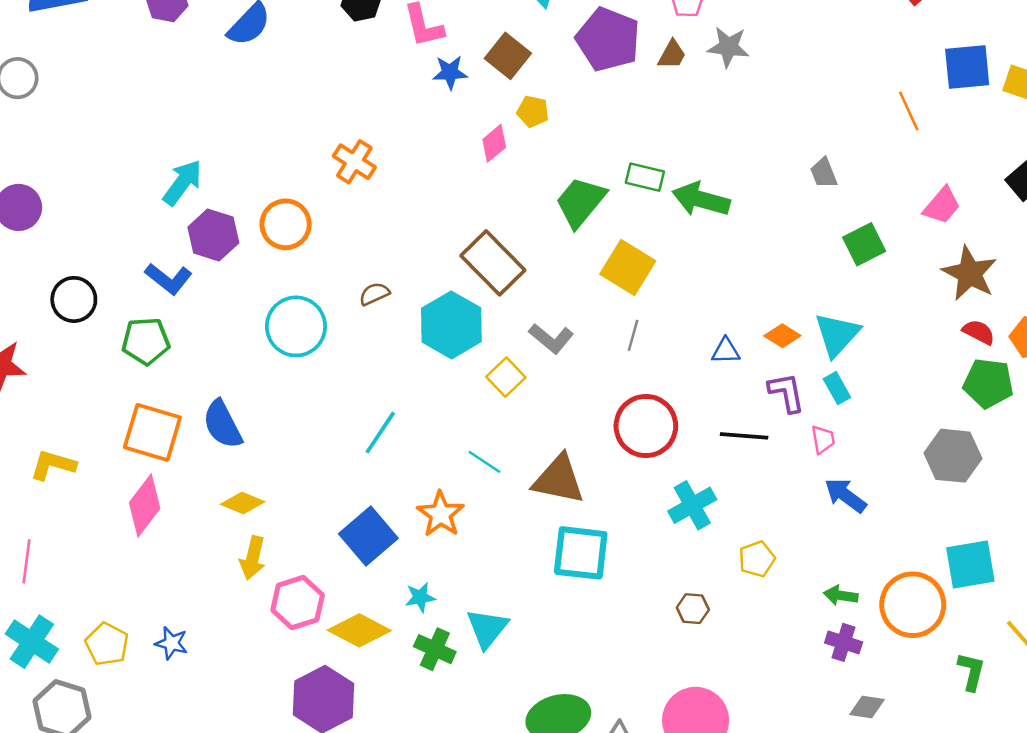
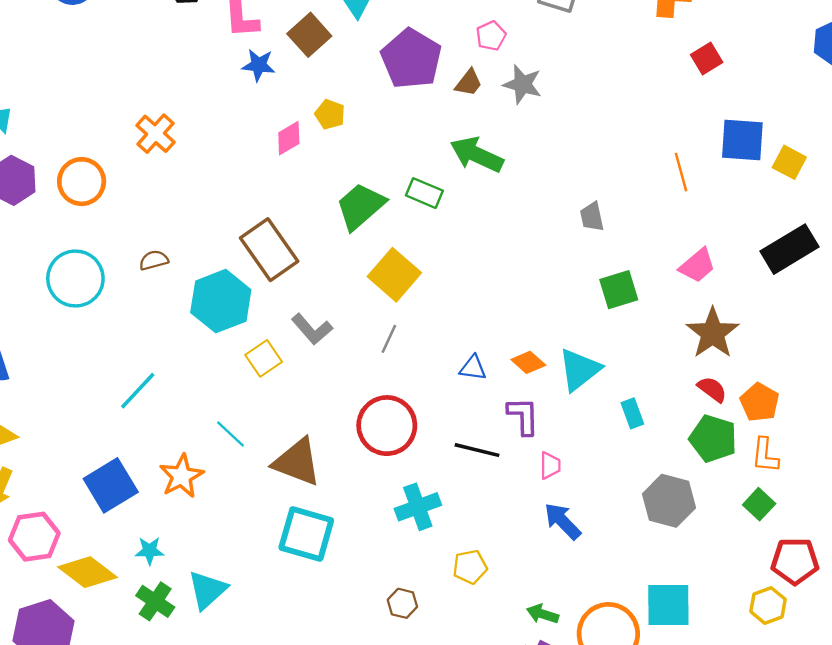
brown square: (508, 56) -> (309, 35), moved
green arrow: (701, 199) -> (477, 155), moved
cyan rectangle: (837, 388) -> (632, 413), moved

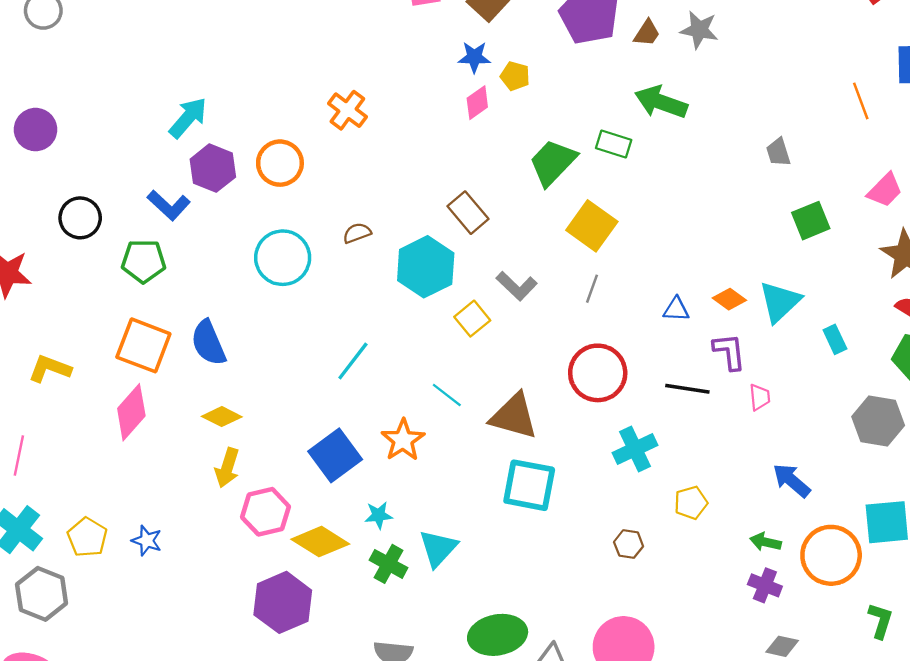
blue star: (259, 65) -> (474, 57), moved
brown rectangle: (269, 250) -> (468, 213), size x0.7
blue arrow: (562, 521) -> (792, 480), moved

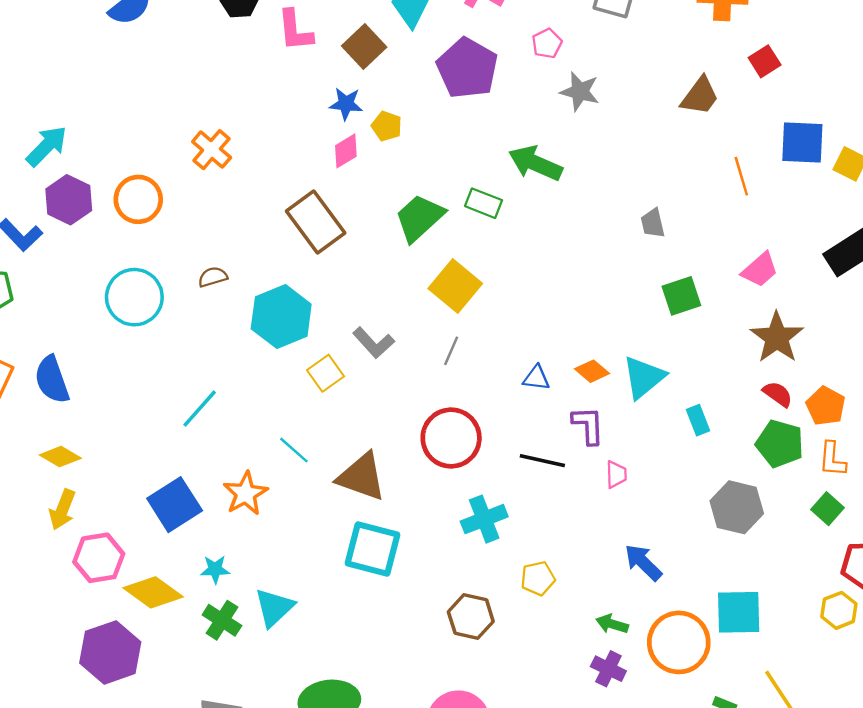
brown trapezoid: (647, 33) -> (700, 96), moved, size x1.4
brown rectangle: (468, 213) -> (316, 222), moved, size x1.4
brown hexagon: (629, 544) -> (471, 617), size x1.5

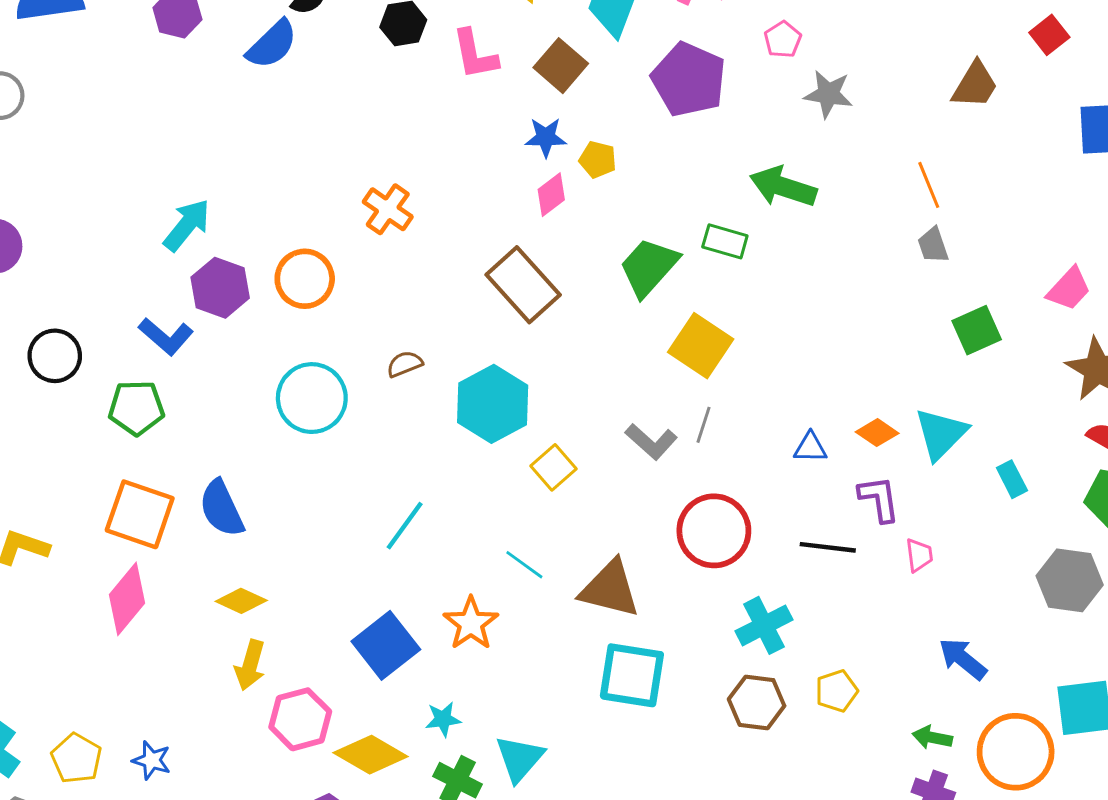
orange line: (741, 176) -> (929, 185), moved
gray L-shape: (374, 343) -> (651, 442), moved
brown hexagon: (471, 617) -> (757, 702), moved

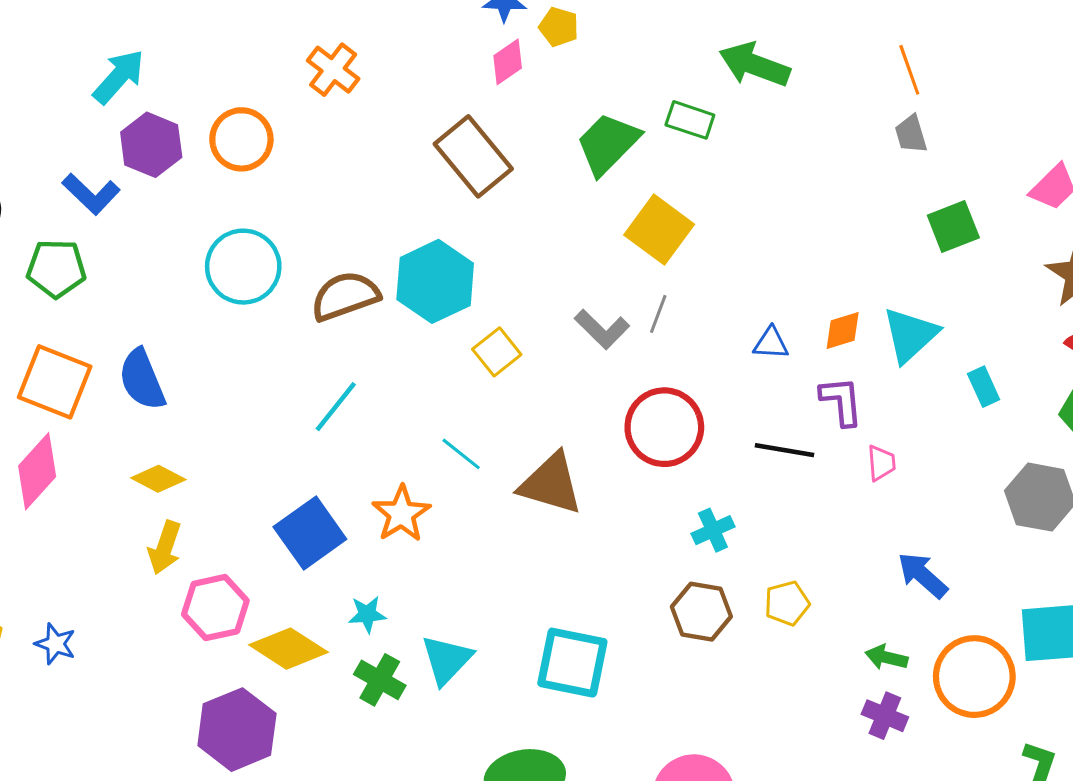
brown semicircle: (405, 364) -> (345, 296), moved, size x1.8
orange diamond: (877, 433) -> (843, 331), turned -54
cyan cross: (764, 625) -> (713, 530), size x0.7
cyan square: (632, 675) -> (572, 663), moved

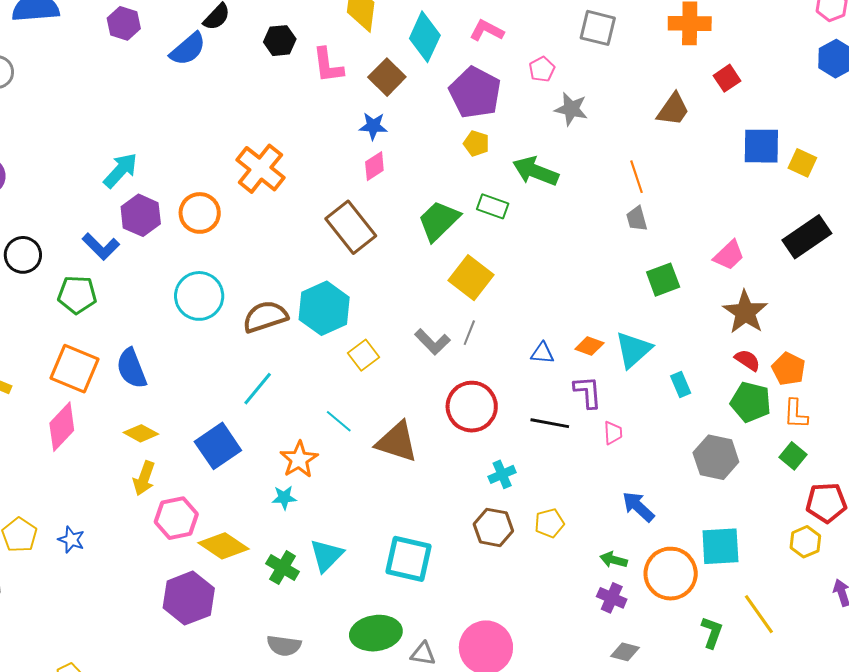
yellow pentagon: (559, 27) -> (476, 144), moved
orange cross: (333, 70) -> (260, 169), size x1.4
orange diamond: (843, 331) -> (589, 346), turned 36
blue square: (310, 533) -> (218, 446), moved
cyan star: (367, 614) -> (284, 498), moved

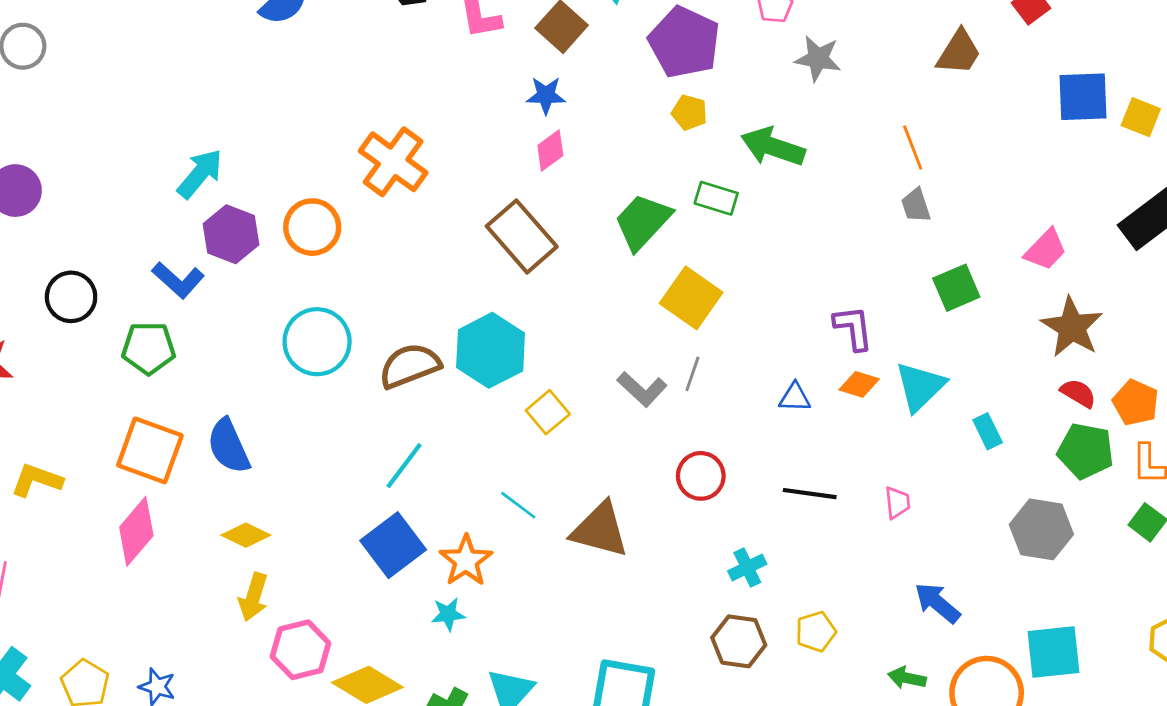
purple L-shape: (588, 392) -> (853, 328), moved
red circle: (472, 407) -> (701, 476), size x0.7
blue square: (218, 446) -> (393, 545), moved

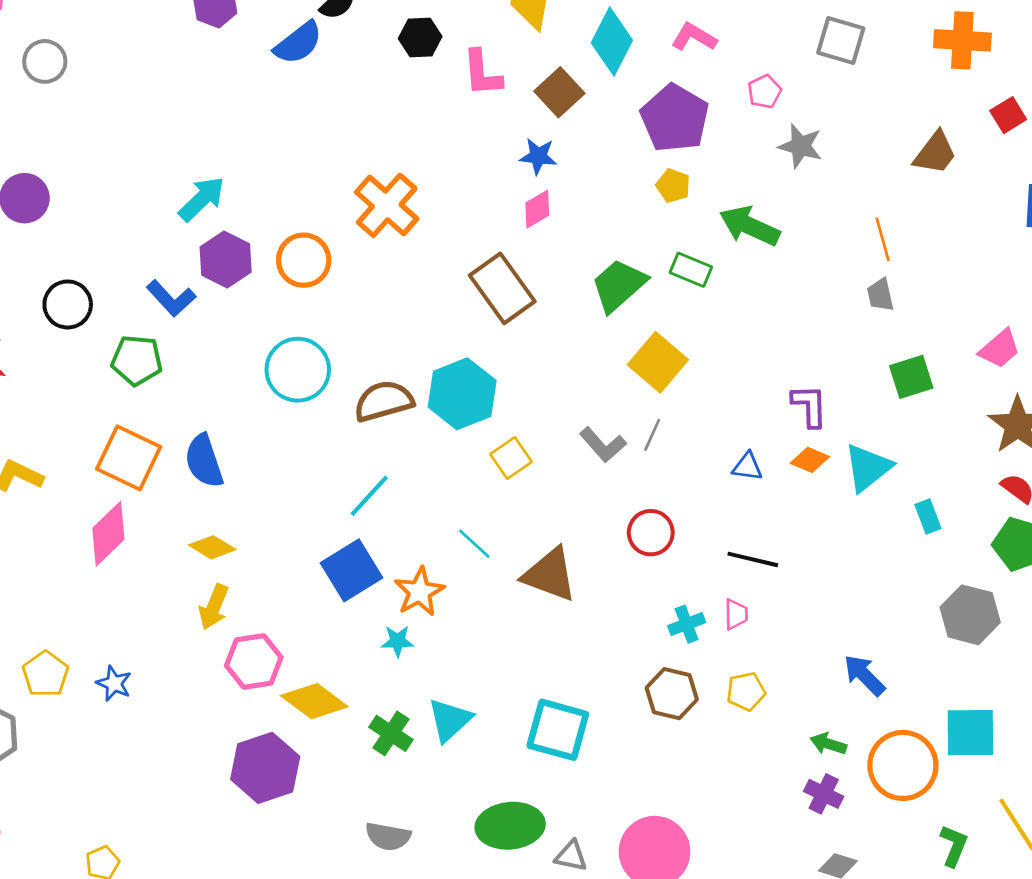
pink trapezoid: (897, 503) -> (736, 614), moved

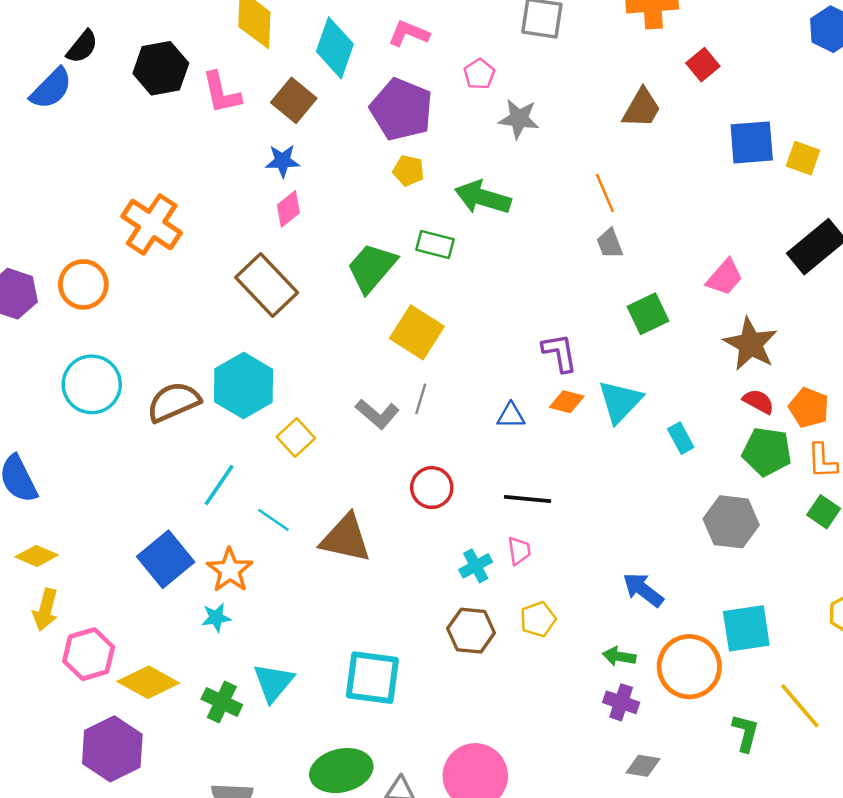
black hexagon: (420, 37) -> (161, 68), size x1.4
cyan line: (369, 496) -> (219, 485), moved

